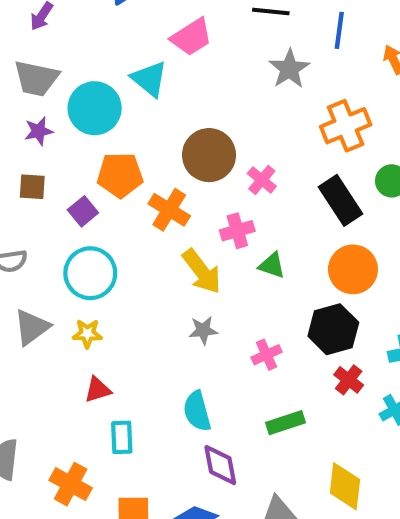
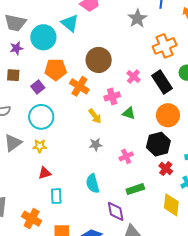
pink cross: (262, 180) -> (133, 77), moved
yellow arrow: (202, 271) -> (95, 116), size x0.7
purple diamond: (220, 465) -> (116, 211), moved
yellow diamond: (345, 486) -> (171, 205), moved

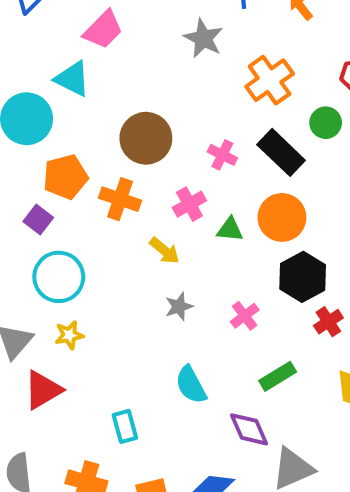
orange circle: (168, 115) -> (282, 217), moved
red cross: (166, 169) -> (328, 322), turned 32
red triangle: (45, 173) -> (43, 390), moved, size x1.5

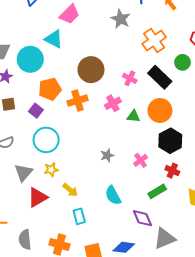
orange cross: (120, 199) -> (78, 101), turned -36
yellow arrow: (165, 251) -> (70, 190), moved
red cross: (328, 322) -> (172, 171), moved, turned -32

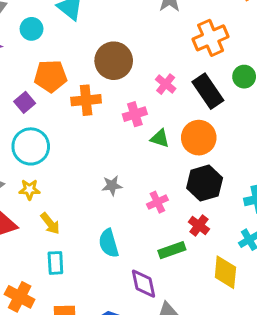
cyan circle: (30, 59) -> (32, 29), size x0.6

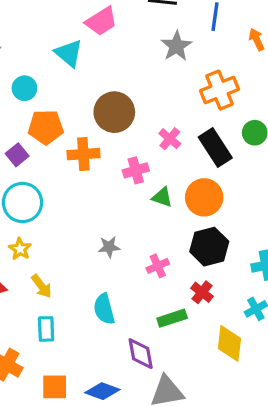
cyan circle: (32, 29) -> (24, 88), moved
yellow star: (29, 189) -> (20, 249), turned 30

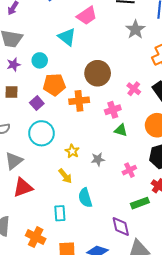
green triangle: (162, 197) -> (121, 130), moved
yellow star: (20, 249) -> (72, 151), moved
yellow arrow: (42, 286) -> (65, 176), moved
cyan semicircle: (104, 309) -> (85, 198), moved

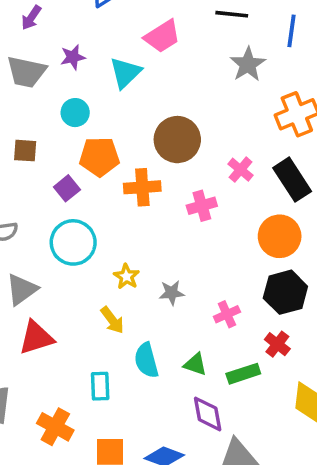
cyan triangle: (67, 37) -> (125, 73), turned 36
purple star: (14, 65) -> (73, 57), moved
brown square: (11, 92) -> (25, 151), moved
green triangle: (121, 130) -> (195, 364), moved

